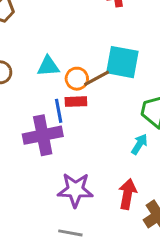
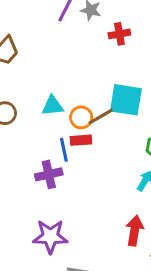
purple cross: (43, 135) -> (49, 174), size x0.7
purple star: (75, 190) -> (50, 236), moved

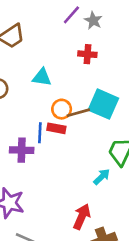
red cross: (119, 34) -> (87, 54), moved
cyan triangle: (52, 106) -> (42, 77), moved

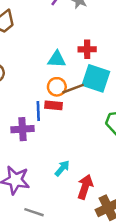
red cross: (87, 54) -> (87, 49), moved
cyan triangle: (42, 77) -> (57, 59), moved
cyan arrow: (102, 177) -> (62, 168), moved

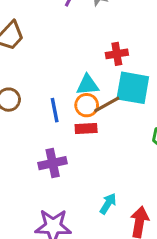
cyan triangle: (57, 59) -> (88, 85), moved
blue line: (38, 111) -> (55, 110), moved

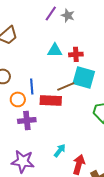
cyan triangle: (88, 85) -> (55, 50), moved
orange circle: (87, 105) -> (18, 99), moved
red rectangle: (86, 128) -> (51, 100), size x1.5

